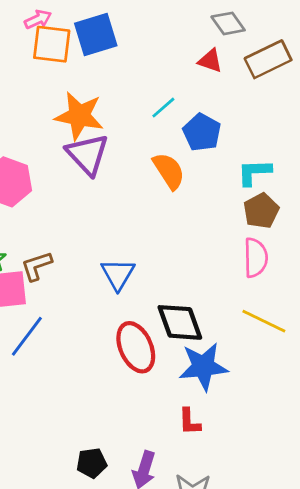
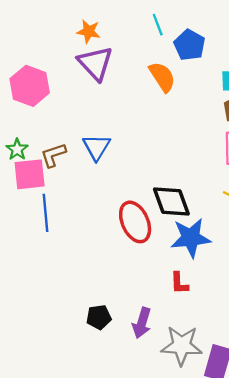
cyan line: (163, 108) -> (158, 25), turned -70
orange star: (79, 116) -> (89, 31), size x0.6
blue triangle: (118, 274) -> (97, 147), moved
blue line: (27, 336) -> (45, 213), turned -42

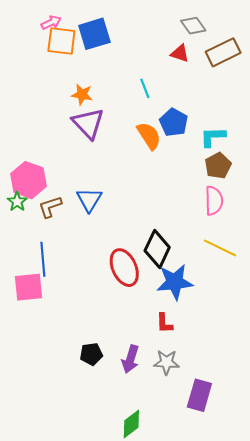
blue pentagon: (189, 45) -> (174, 122), moved
pink hexagon: (30, 86) -> (28, 180), moved
pink square: (30, 174) -> (28, 287), moved
black diamond: (171, 202) -> (157, 249), turned 45
gray star: (182, 346) -> (166, 362), moved, size x0.7

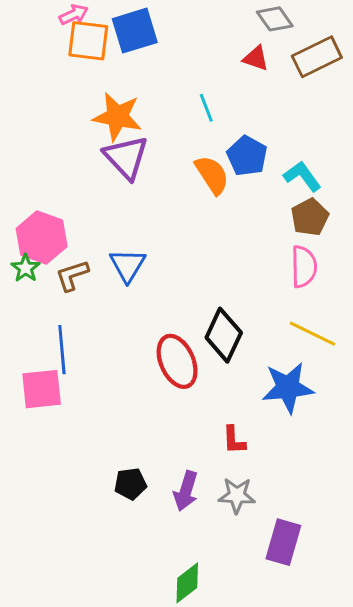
orange star: (82, 95) -> (117, 117), size x1.6
cyan L-shape: (213, 137) -> (302, 176), turned 56
blue star: (175, 282) -> (288, 388), moved

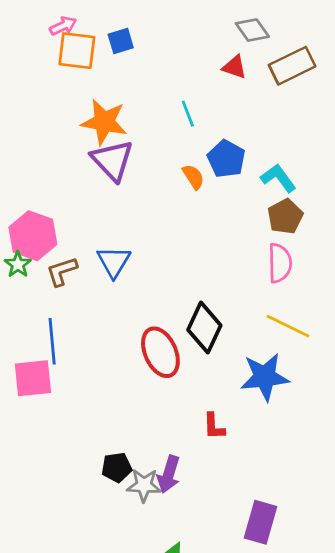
blue square: (135, 31) -> (121, 41), size x0.6
orange semicircle: (212, 175) -> (193, 177), size x0.7
gray star: (237, 495) -> (144, 485), moved

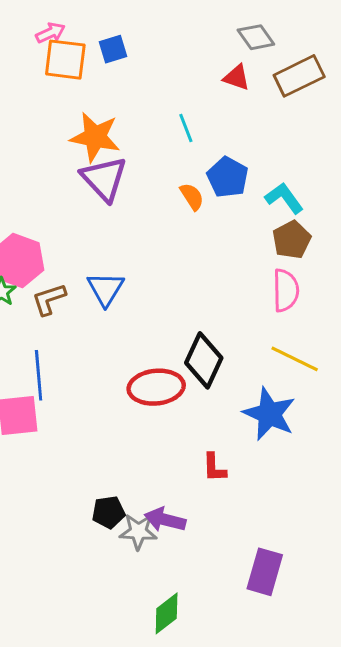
red ellipse: (160, 352) -> (156, 387), turned -72
blue star: (265, 377) -> (269, 414), turned 30
purple arrow: (169, 474) -> (165, 520), turned 87

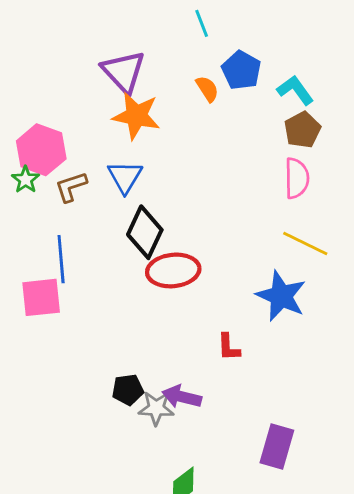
orange star: (95, 137) -> (136, 116), moved
black diamond: (204, 360) -> (145, 232), moved

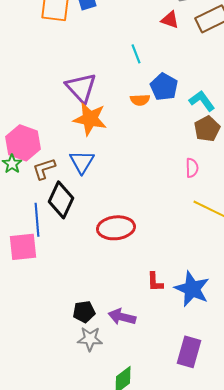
orange semicircle: (207, 89) -> (140, 100), turned 120
pink semicircle: (297, 178) -> (192, 168), moved, size x0.7
black diamond: (145, 232) -> (61, 200), moved
blue star: (281, 296) -> (192, 289), moved
gray star: (156, 408) -> (90, 339), moved

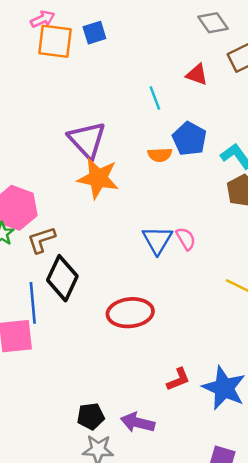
red triangle: (170, 20) -> (197, 75), moved
blue triangle: (82, 162) -> (157, 240), moved
pink semicircle: (192, 168) -> (186, 239), moved, turned -30
red L-shape: (155, 282) -> (178, 379), turned -110

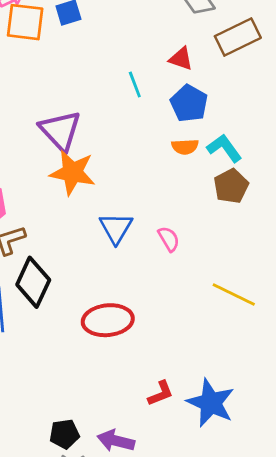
blue pentagon: (189, 139) -> (189, 103), moved
orange semicircle: (160, 155) -> (185, 147), moved
blue triangle: (157, 240) -> (116, 228), moved

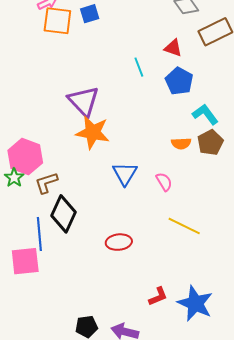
orange semicircle: (185, 147) -> (181, 143), moved
yellow line: (234, 294) -> (184, 226), moved
red ellipse: (108, 320) -> (119, 242), size x0.7

